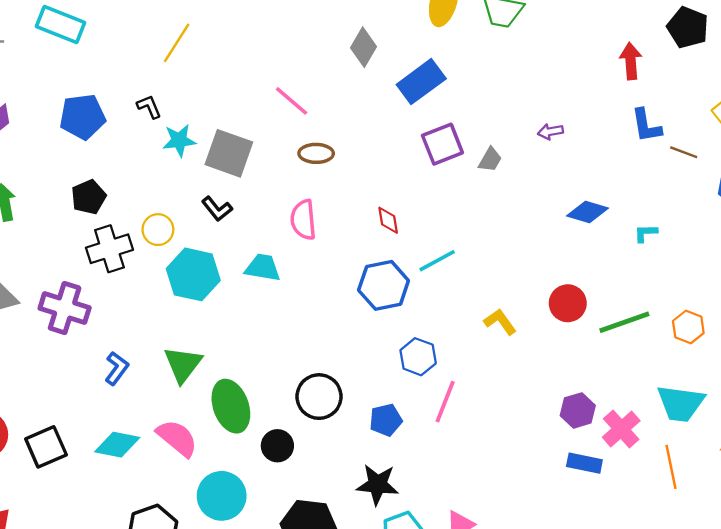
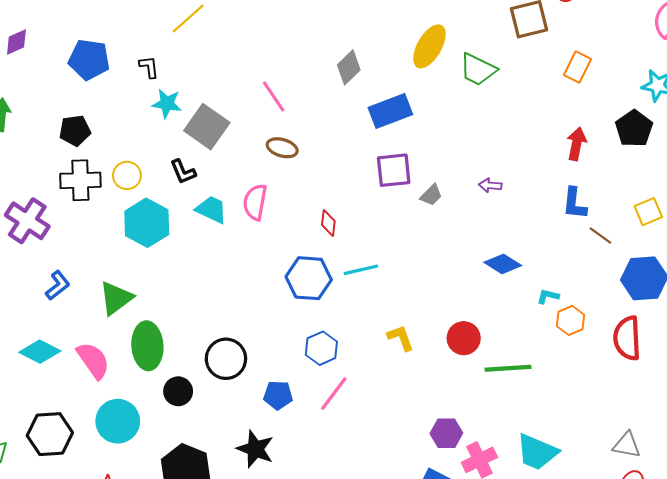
cyan trapezoid: (263, 268) -> (211, 209), moved
orange hexagon: (688, 327) -> (571, 320), moved

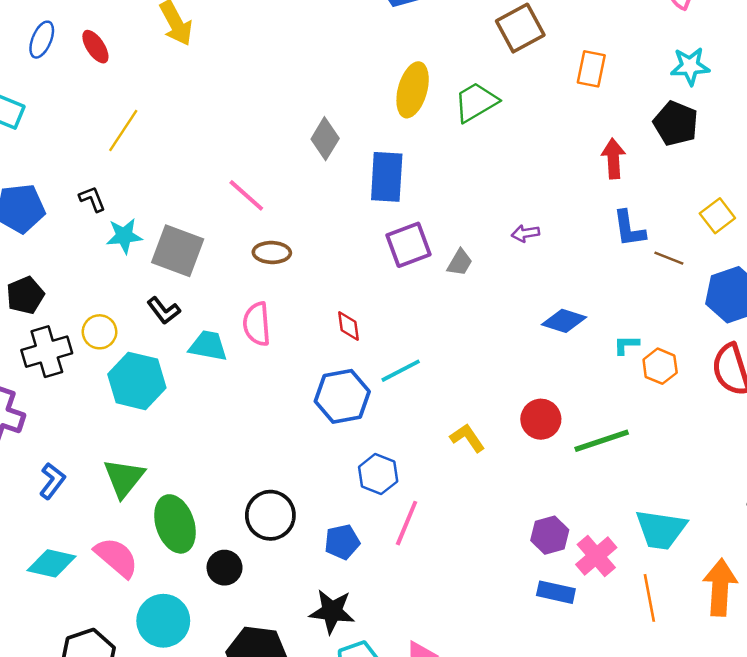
green trapezoid: (478, 70) -> (476, 102), turned 138
blue rectangle: (390, 111) -> (387, 177), turned -51

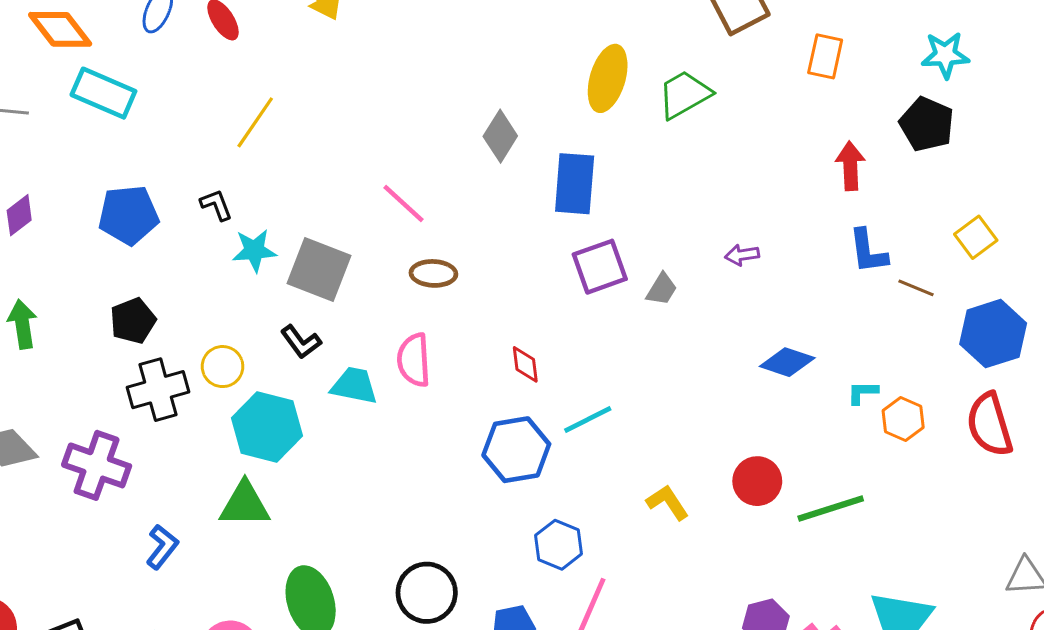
green triangle: (124, 478) -> (245, 504), moved, turned 51

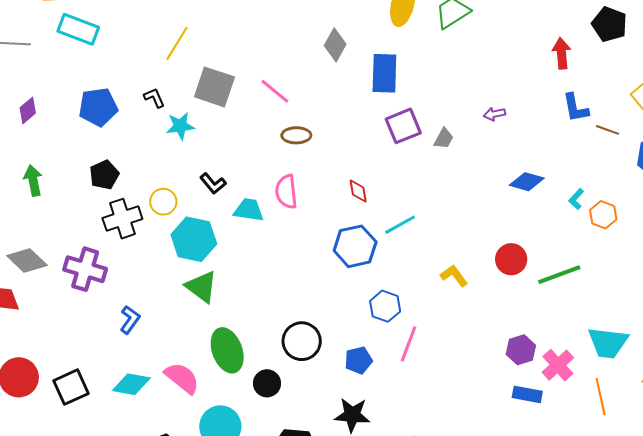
gray square: (319, 270) -> (214, 87), moved
cyan L-shape: (863, 392) -> (576, 199), turned -45
green triangle: (245, 504) -> (202, 287), moved, turned 39

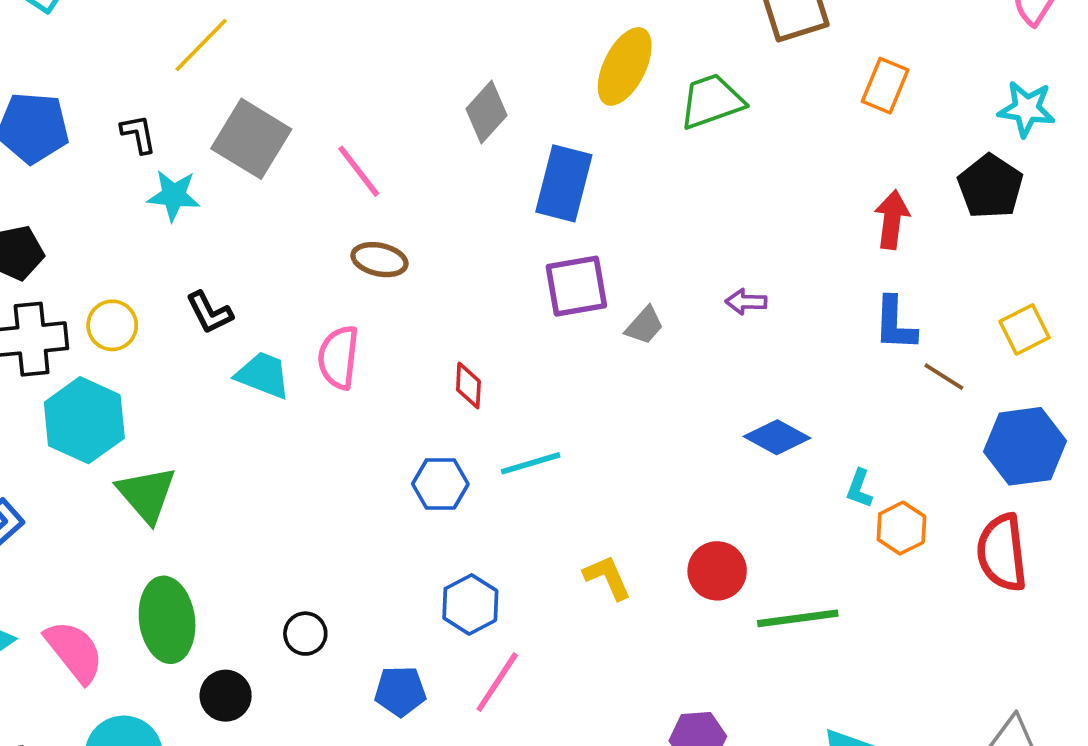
cyan L-shape: (576, 199) -> (859, 488), turned -35
cyan hexagon: (194, 239) -> (84, 420), moved
blue hexagon: (355, 246) -> (440, 484), size x0.7
black circle: (302, 341) -> (305, 634), size x0.6

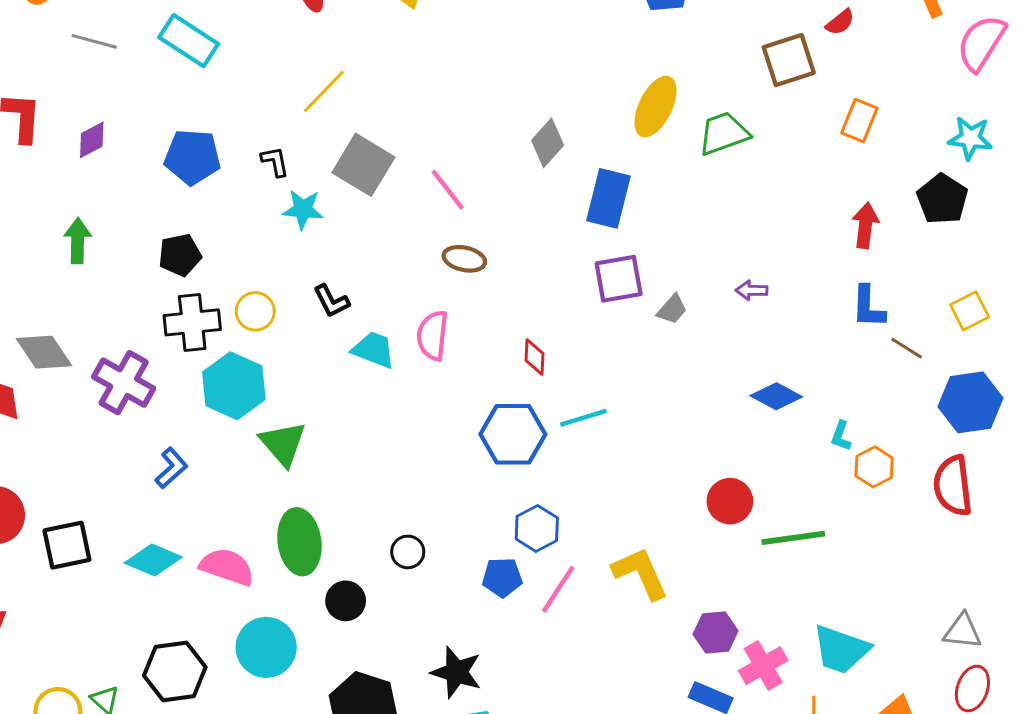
blue hexagon: (440, 484) -> (513, 434), size x1.5
yellow L-shape: (607, 577) -> (640, 573), moved, size x1.5
pink semicircle: (74, 651) -> (227, 567), turned -32
blue pentagon: (400, 691) -> (502, 577), moved

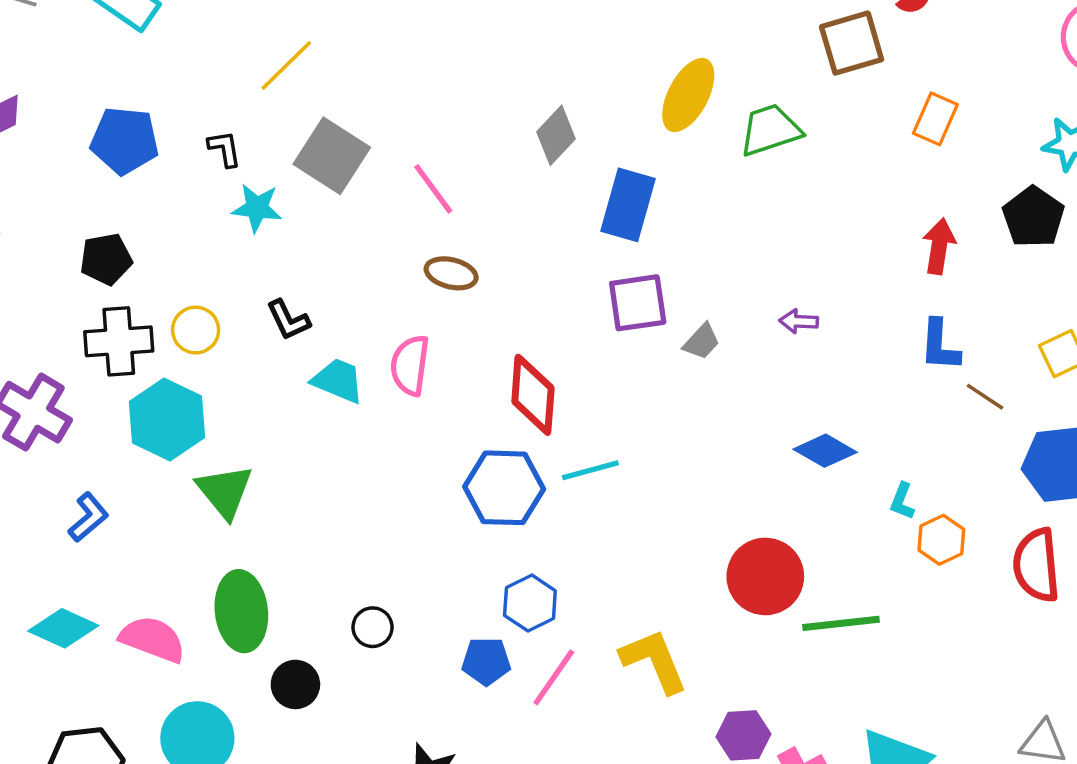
red diamond: (534, 357) -> (533, 395), size x1.8
red circle: (730, 501) -> (765, 576), size x1.4

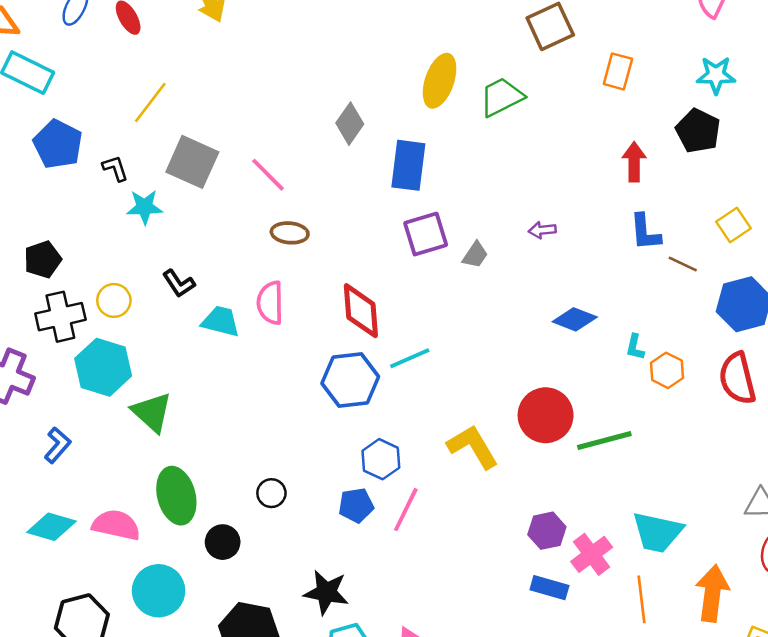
blue pentagon: (125, 140) -> (58, 144), moved, turned 30
yellow L-shape: (654, 661) -> (473, 447), moved

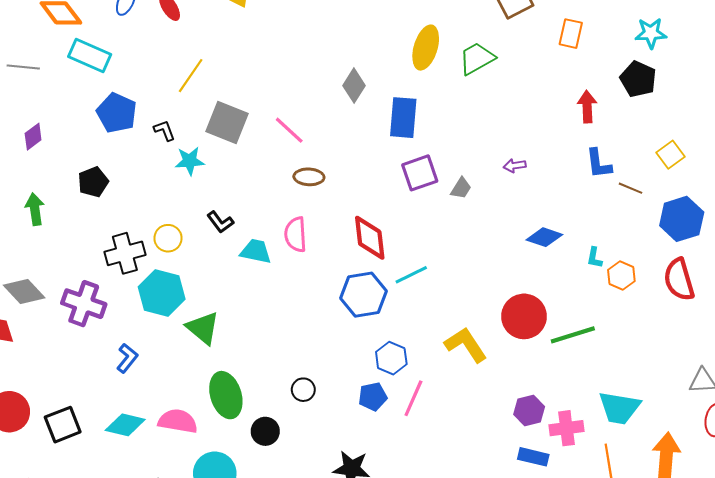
black pentagon: (43, 259) -> (93, 182), moved
pink cross: (592, 554) -> (566, 428), turned 32

